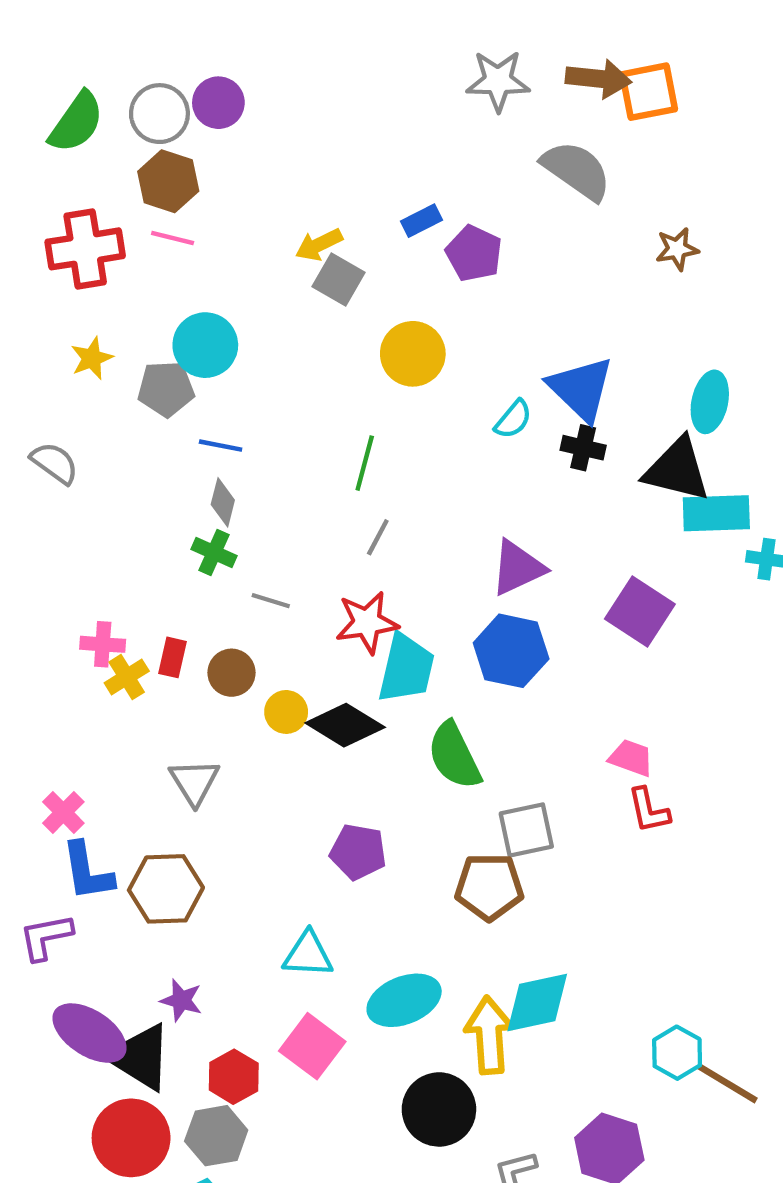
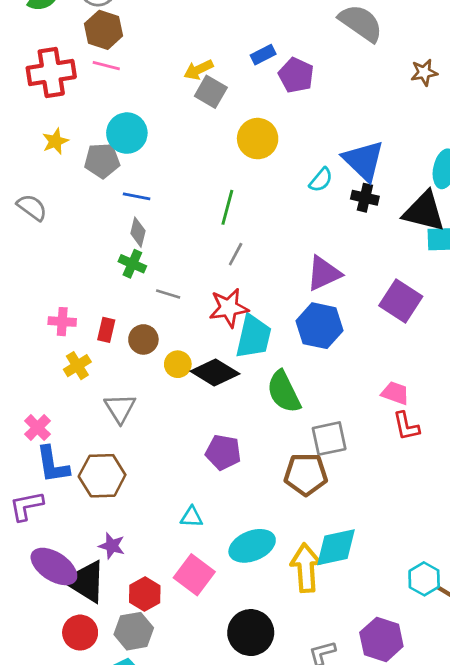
yellow cross: (127, 677) -> (77, 366), moved
cyan triangle: (308, 954) -> (192, 517), size x0.7
black circle: (439, 1109) -> (251, 633), moved
red circle: (131, 1138) -> (80, 633), size x0.7

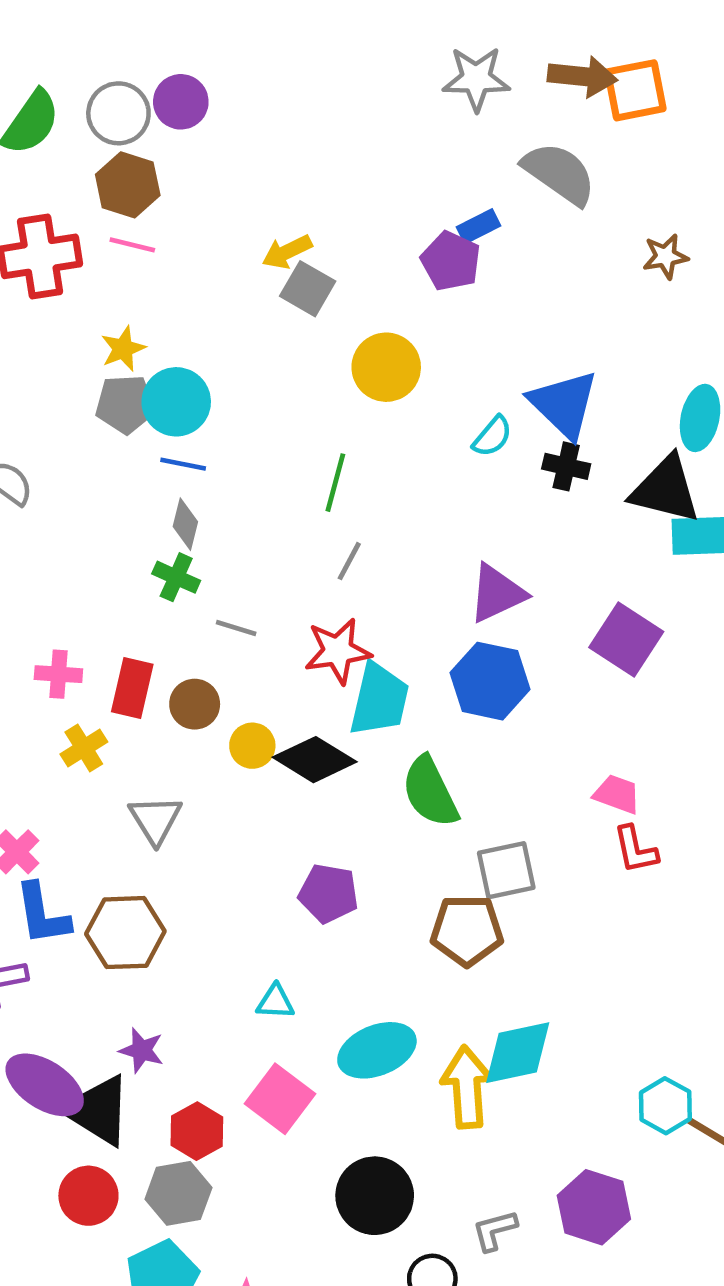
blue rectangle: (263, 55) -> (478, 226), moved
cyan circle: (127, 133) -> (176, 402), moved
yellow star: (55, 141) -> (123, 349), moved
red rectangle: (106, 330) -> (132, 688), size x1.4

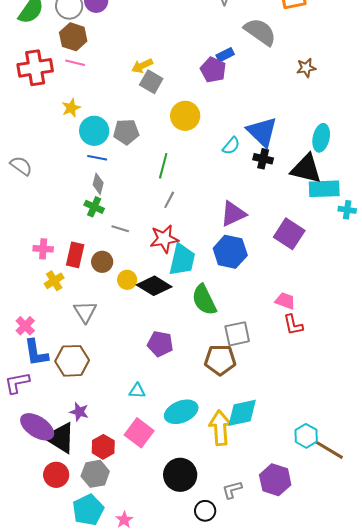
gray pentagon: (125, 404) -> (126, 132), moved

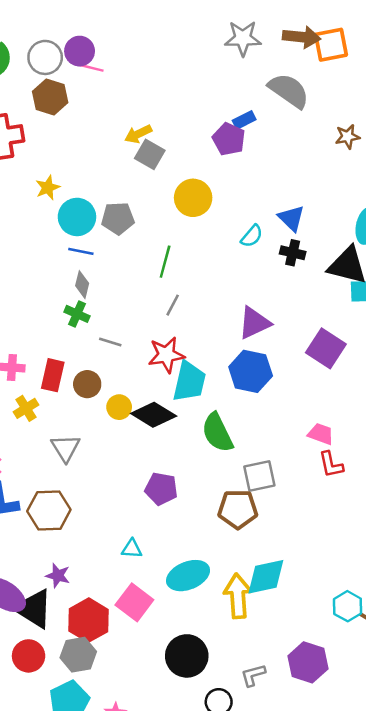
pink line: (75, 63) -> (91, 68), moved
blue triangle: (262, 132) -> (291, 218), size x0.7
red hexagon: (103, 447) -> (88, 620), size x1.4

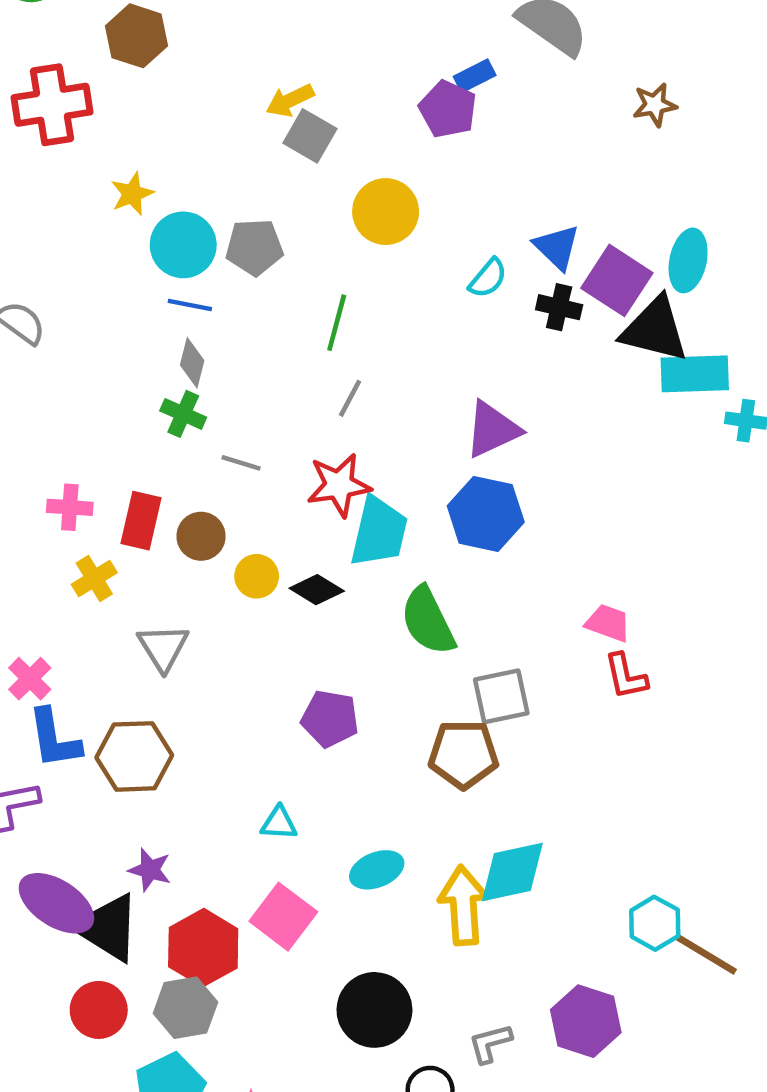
purple square: (326, 348) -> (617, 280), moved
black diamond: (154, 415) -> (317, 590), size x0.7
cyan ellipse: (188, 576) -> (377, 870), size x0.7

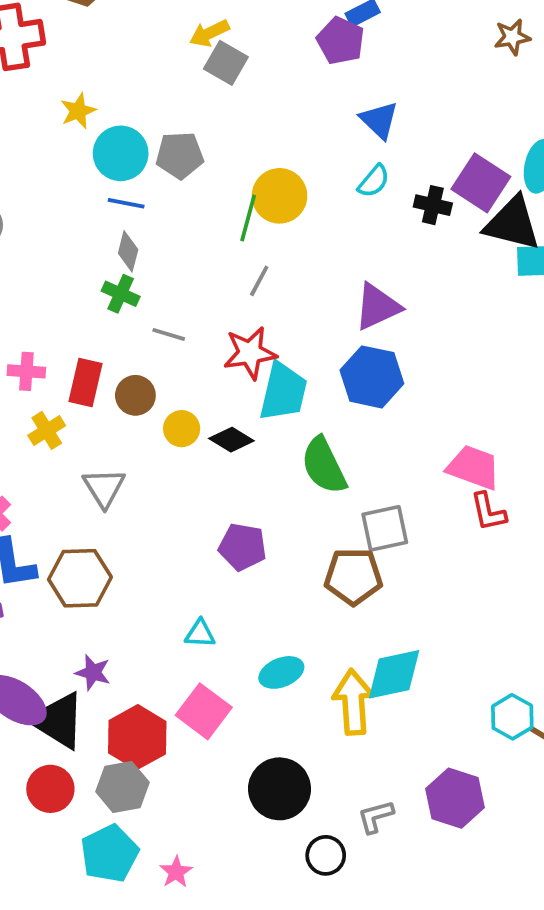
yellow circle: (386, 212) -> (280, 196), moved
blue triangle: (557, 247) -> (379, 120), moved
pink trapezoid: (608, 623) -> (473, 467), size x1.4

